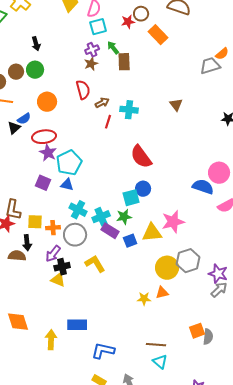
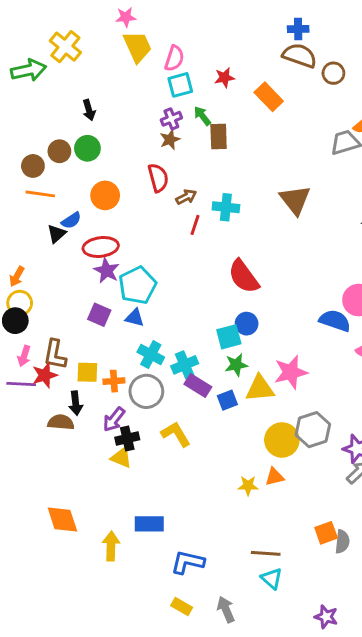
brown circle: (141, 14) -> (333, 73), moved
brown triangle: (176, 105) -> (295, 200), size x1.6
green star: (124, 217) -> (236, 365), moved

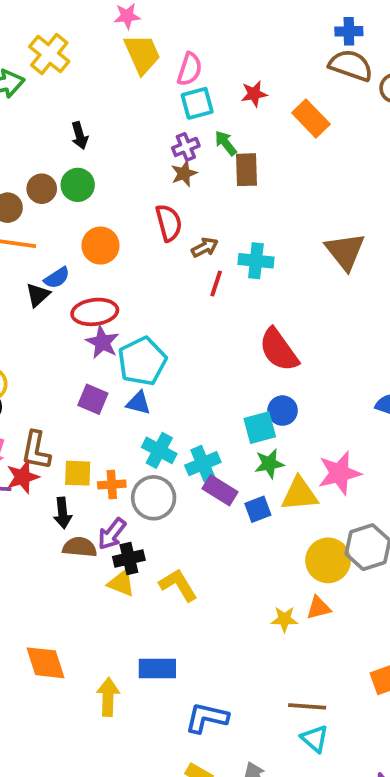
brown semicircle: (61, 422) -> (80, 547), moved
yellow L-shape: (176, 434) -> (178, 585), moved

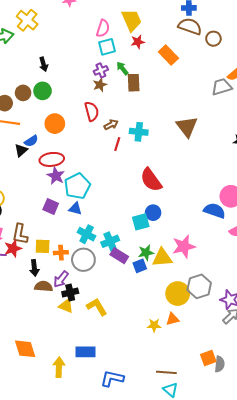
yellow trapezoid: (142, 54) -> (132, 20), moved
green star: (269, 464) -> (146, 253), moved

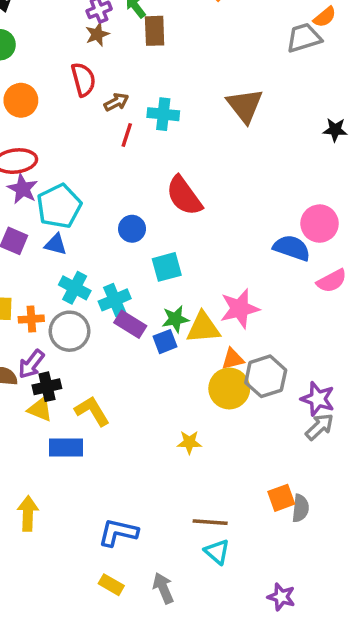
blue circle: (153, 213) -> (132, 229), moved
orange triangle: (173, 319) -> (233, 359), moved
blue rectangle: (86, 352) -> (66, 448), moved

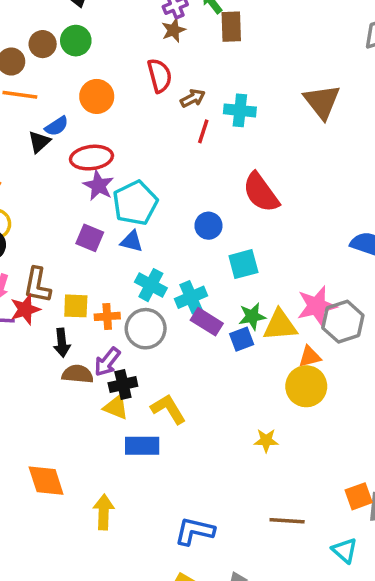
gray hexagon: (266, 376) -> (343, 322), moved
cyan triangle: (217, 552) -> (345, 550), moved

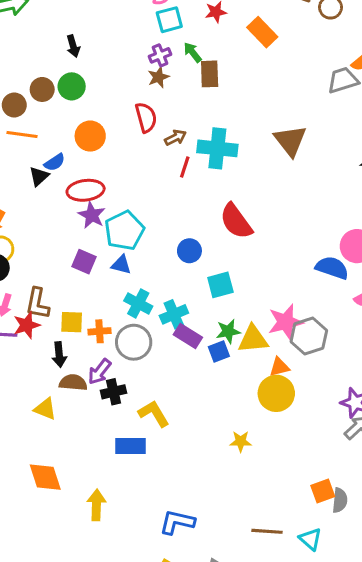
cyan cross: (240, 110) -> (217, 148), size x1.4
yellow triangle: (116, 407) -> (45, 409), moved
brown line: (287, 521) -> (267, 531), moved

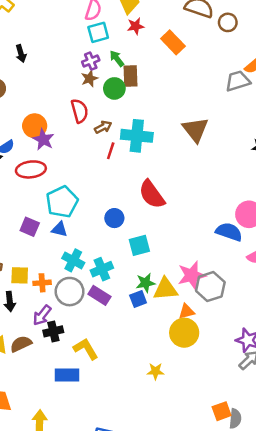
green circle: (72, 86) -> (114, 88), moved
purple star: (92, 215) -> (43, 140), moved
purple rectangle: (188, 336) -> (99, 295), moved
brown semicircle: (73, 383) -> (21, 344), moved, turned -30

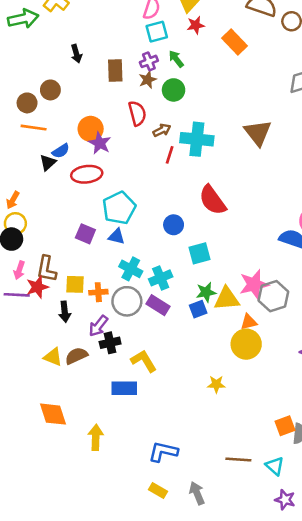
brown rectangle: (131, 76) -> (115, 71), moved

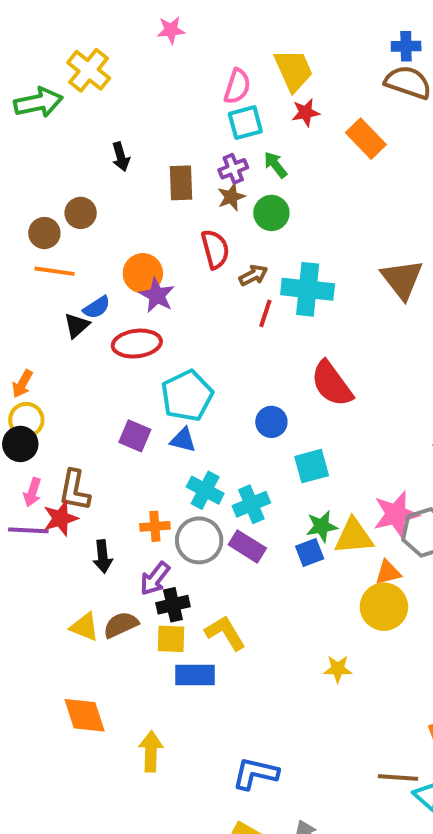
yellow square: (75, 284) -> (171, 639), moved
brown line: (238, 459) -> (398, 777), moved

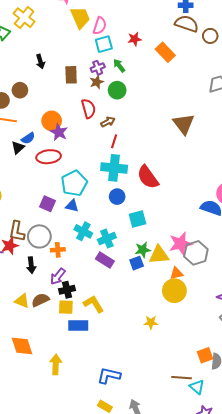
yellow trapezoid: (294, 70) -> (80, 18), moved
cyan cross: (308, 289) -> (114, 168), moved
gray circle: (199, 540) -> (39, 236), moved

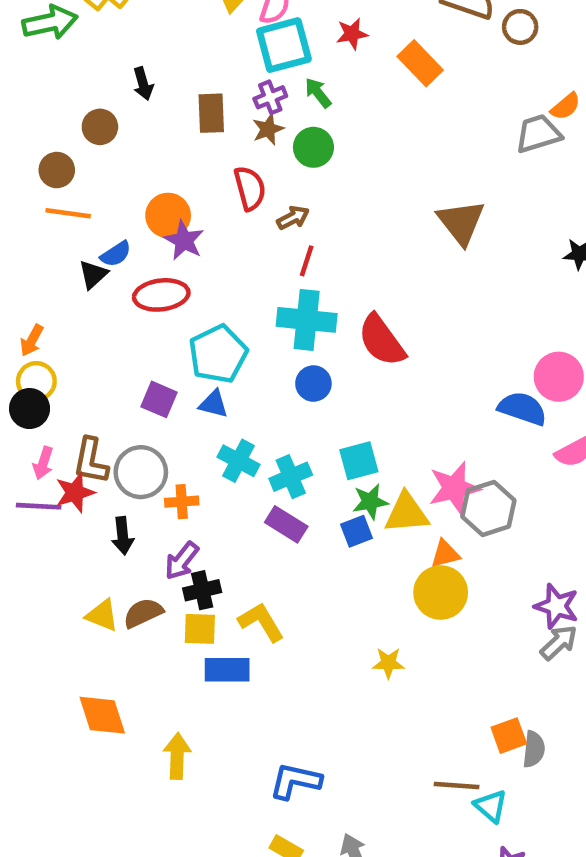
cyan square: (104, 44) -> (284, 45), size x1.4
brown circle: (20, 90) -> (100, 127), moved
cyan square: (138, 219) -> (359, 461), moved

